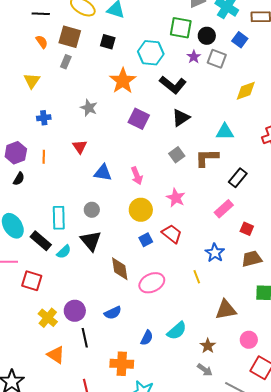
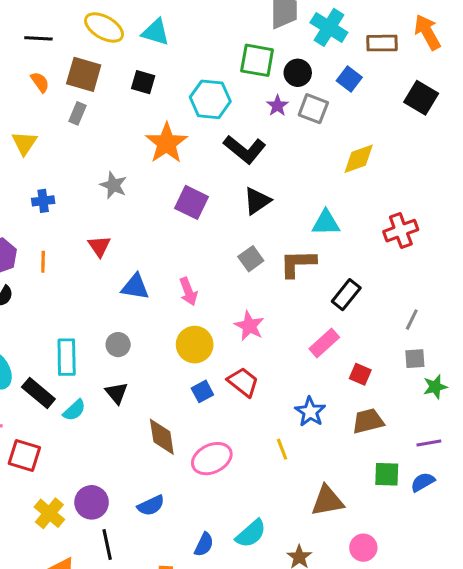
black triangle: (91, 241) -> (117, 393), size x0.7

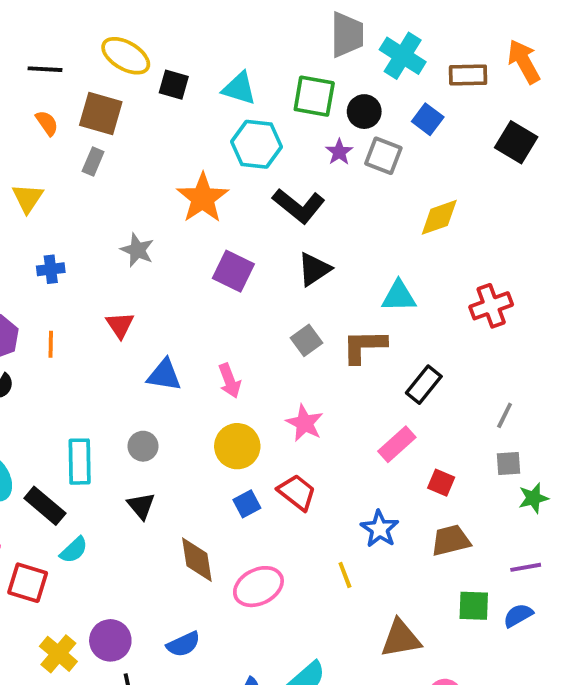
cyan triangle: (156, 32) -> (239, 88), moved
black square: (143, 82) -> (174, 85), moved
cyan semicircle: (74, 410) -> (74, 550), moved

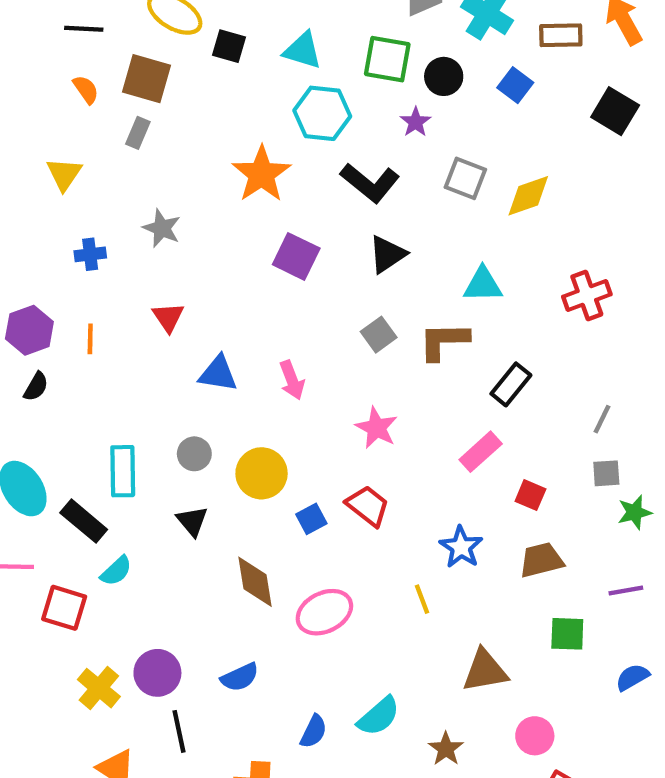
gray square: (383, 156) -> (465, 178), moved
gray star: (137, 250) -> (162, 228), moved
yellow circle: (237, 446) -> (262, 473), moved
blue semicircle: (518, 615) -> (632, 677), moved

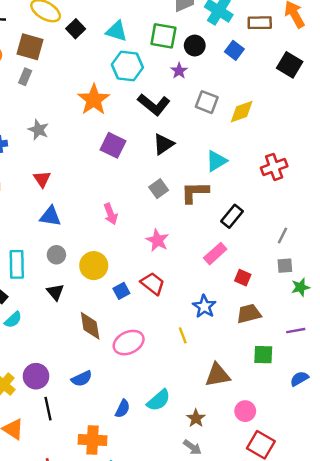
black square: (229, 46) -> (76, 29), turned 30
cyan triangle: (483, 285) -> (216, 161), turned -30
blue triangle: (218, 374) -> (50, 216), moved

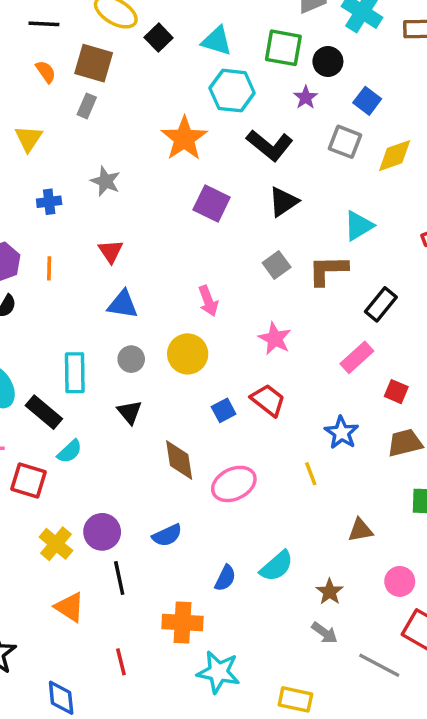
blue square: (234, 50) -> (367, 101), moved
yellow circle: (94, 266) -> (188, 354), moved
brown triangle: (218, 375) -> (360, 530), size x0.7

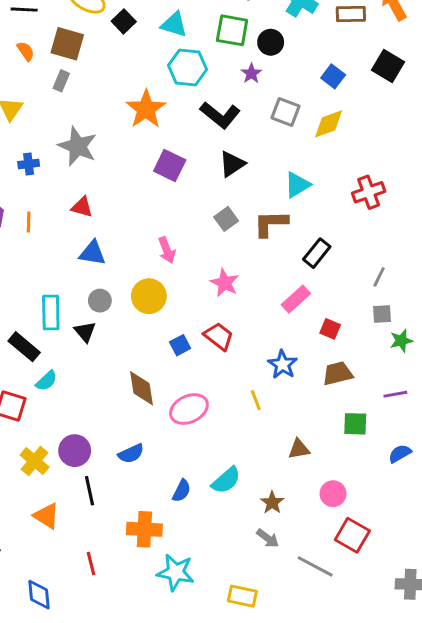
blue square: (367, 101) -> (333, 76), moved
gray star: (106, 181) -> (78, 146), size x1.5
red triangle: (111, 251) -> (82, 207), turned -40
black triangle: (129, 412) -> (85, 332), moved

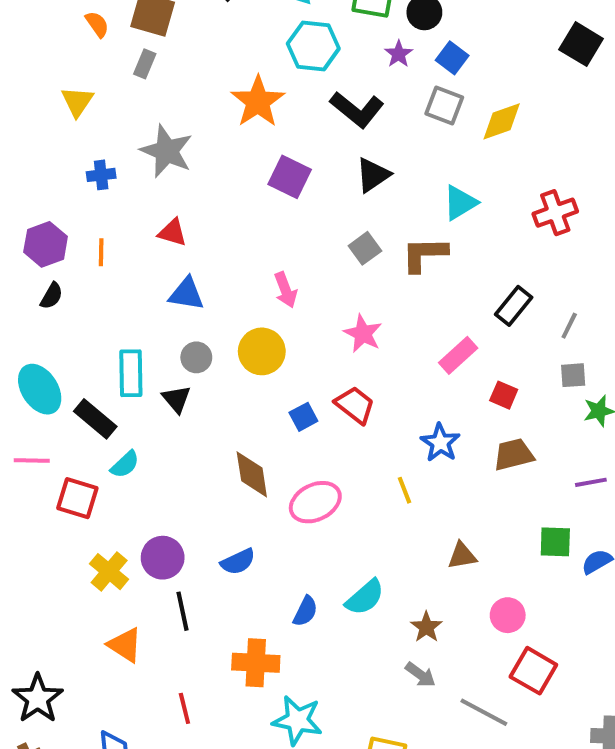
blue square: (333, 76) -> (452, 58), moved
black rectangle: (317, 253) -> (514, 306), moved
green square: (355, 424) -> (555, 542), moved

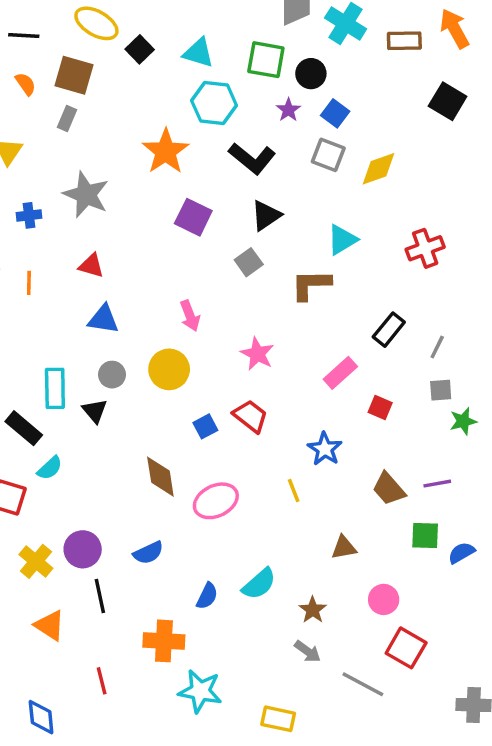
gray square: (365, 248) -> (249, 262), moved
brown trapezoid: (514, 455) -> (389, 489), moved, turned -117
purple line: (591, 482) -> (437, 484), moved

